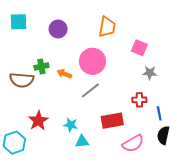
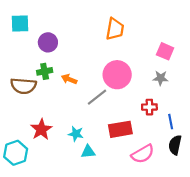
purple circle: (58, 29) -> (48, 42), moved
pink square: (139, 48) -> (165, 51), moved
pink circle: (92, 61) -> (117, 75), moved

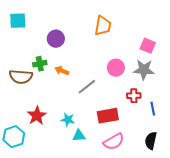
purple circle: (48, 42) -> (56, 39), moved
pink circle: (117, 75) -> (116, 68), moved, size x0.7
gray star: (161, 78) -> (144, 70), size x1.5
black semicircle: (175, 145) -> (151, 141), moved
pink semicircle: (143, 154) -> (114, 142), moved

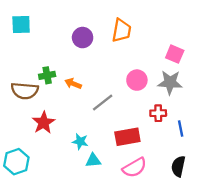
purple circle: (56, 39) -> (83, 38), moved
red star: (37, 116) -> (44, 123), moved

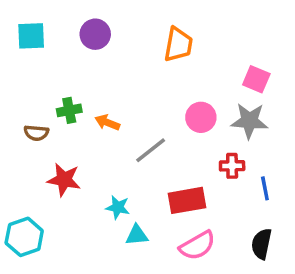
purple circle: (83, 38) -> (95, 34), moved
brown semicircle: (25, 91) -> (36, 133), size x0.6
red star: (44, 123) -> (64, 180), turned -30

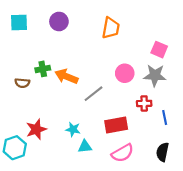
orange arrow: (107, 123) -> (66, 76), size x1.5
red star: (64, 180) -> (36, 129), moved, turned -30

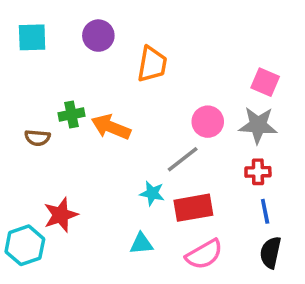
orange trapezoid: (111, 28) -> (152, 64), moved
gray line: (93, 94) -> (183, 159), moved
red cross: (144, 103) -> (258, 172), moved
blue line: (165, 117) -> (265, 211), moved
cyan star: (73, 129) -> (152, 193), moved

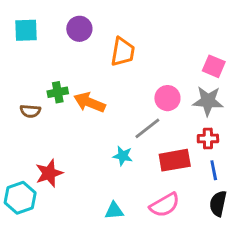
red rectangle: (193, 208) -> (175, 160), moved
cyan triangle: (141, 244) -> (114, 211), moved

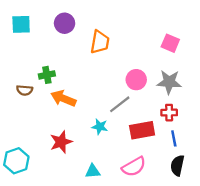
pink square: (214, 66) -> (170, 43), moved
orange arrow: (90, 102) -> (63, 98), moved
red star: (49, 173) -> (61, 142), moved

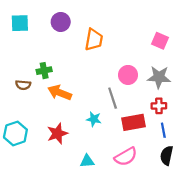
gray line: (120, 104) -> (113, 98), turned -70
cyan hexagon: (16, 161) -> (15, 133), moved

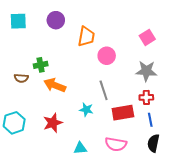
pink square: (160, 41) -> (147, 37), turned 35
pink circle: (128, 75) -> (107, 56), moved
pink semicircle: (126, 157) -> (116, 144), turned 40

